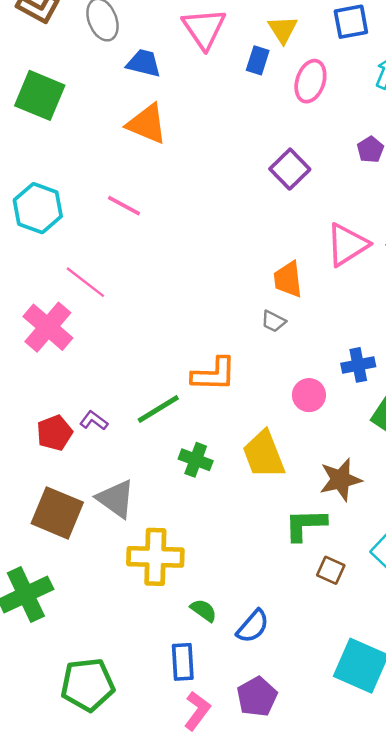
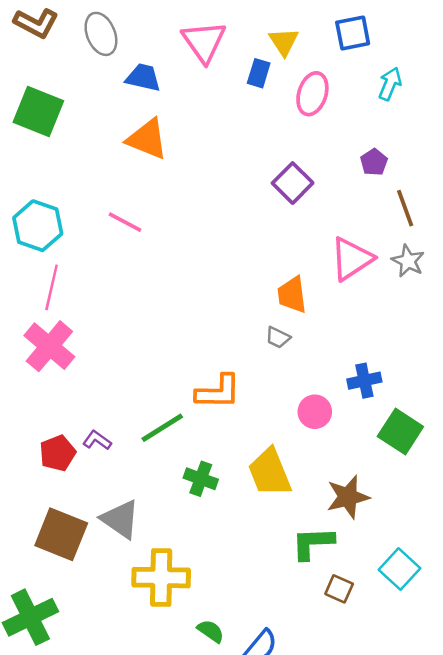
pink line: (85, 282) -> (52, 287), moved, turned 66

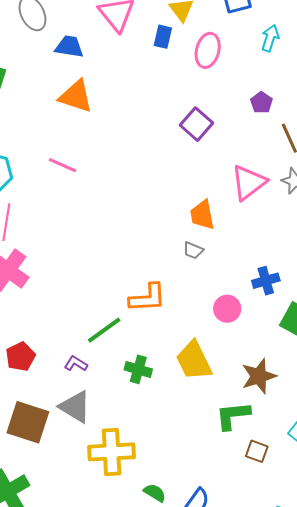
purple L-shape: (97, 440) -> (76, 364), moved

